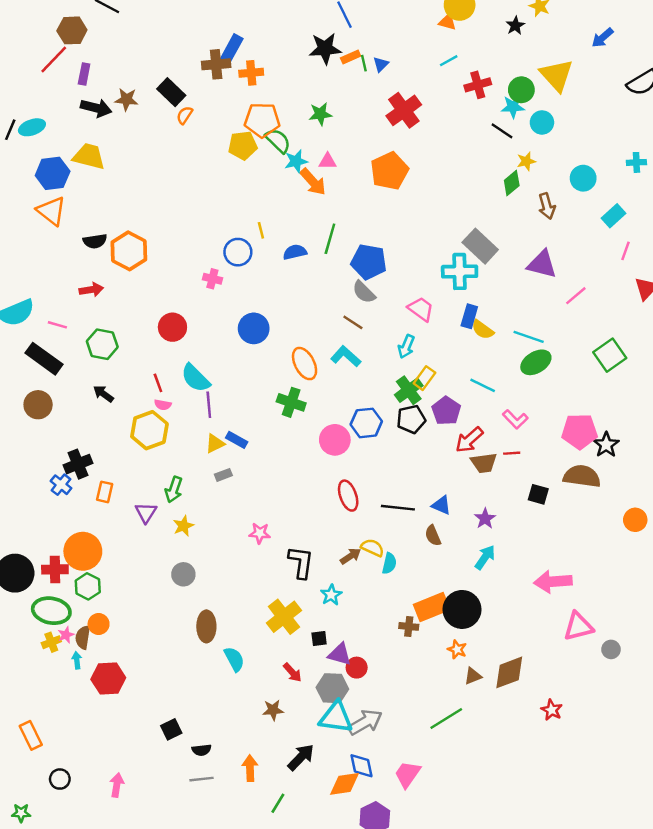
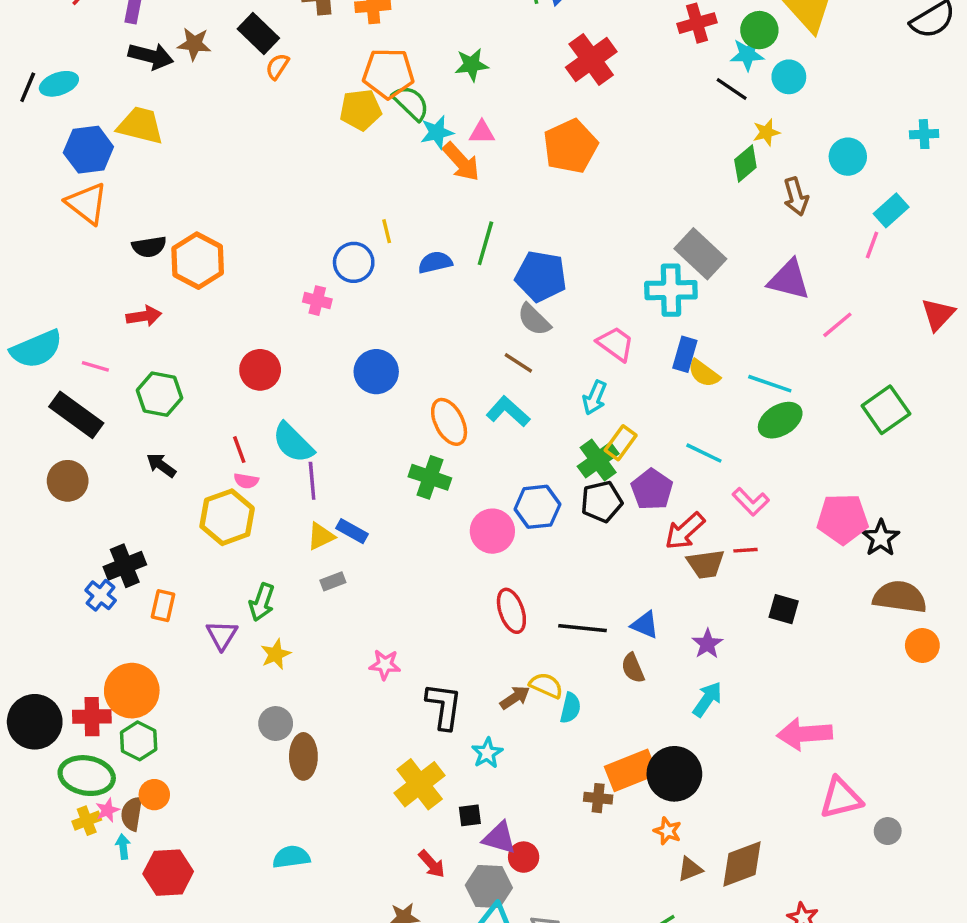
pink line: (626, 251) -> (872, 245), moved
brown semicircle: (582, 476) -> (900, 597), moved
brown ellipse: (206, 626) -> (303, 756), moved
cyan semicircle: (234, 659) -> (291, 857), moved, turned -70

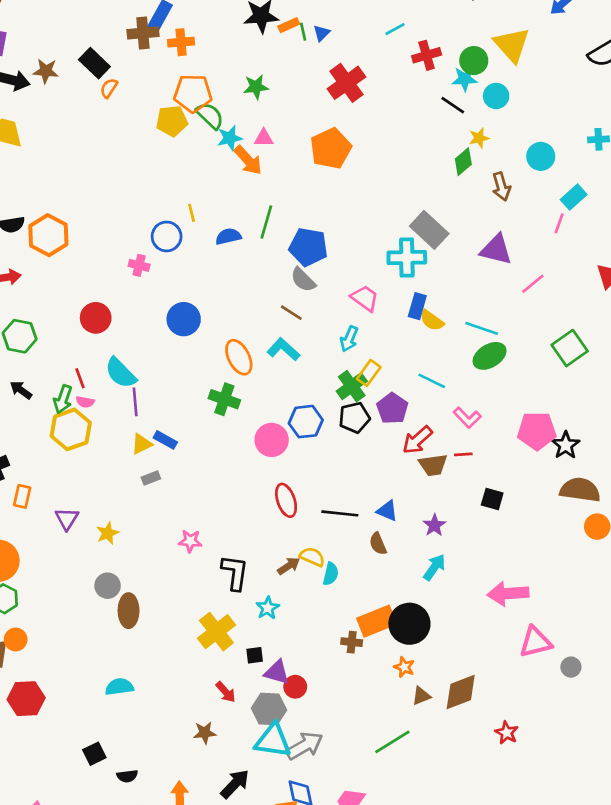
green arrow: (262, 602) -> (63, 399), moved

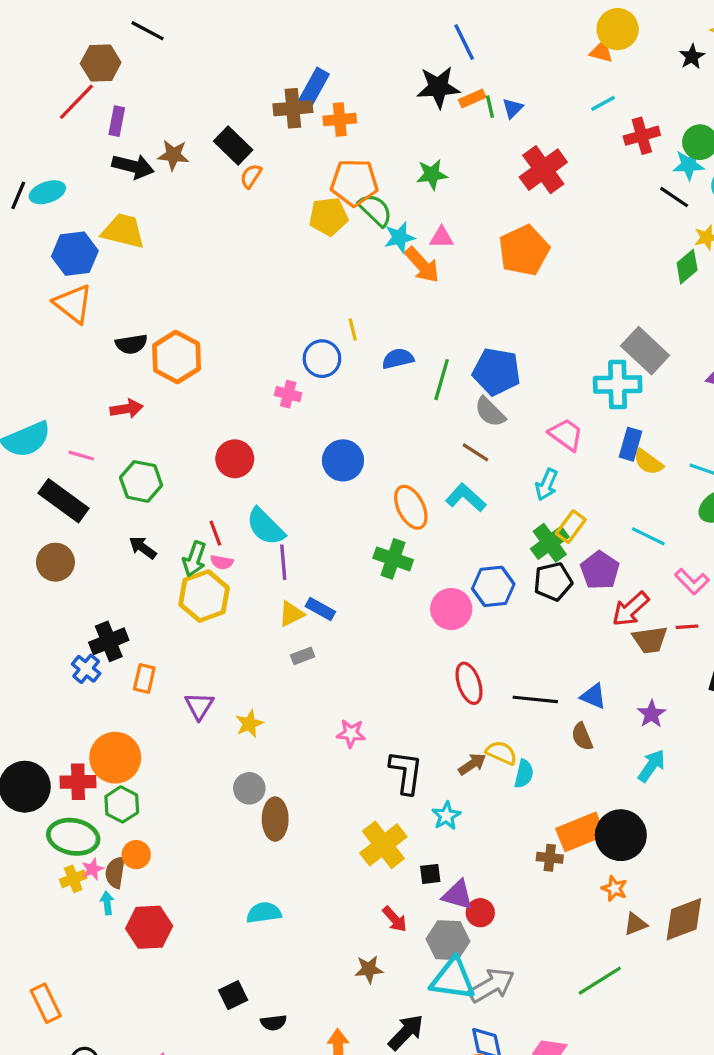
green line: (266, 222) -> (442, 380), moved

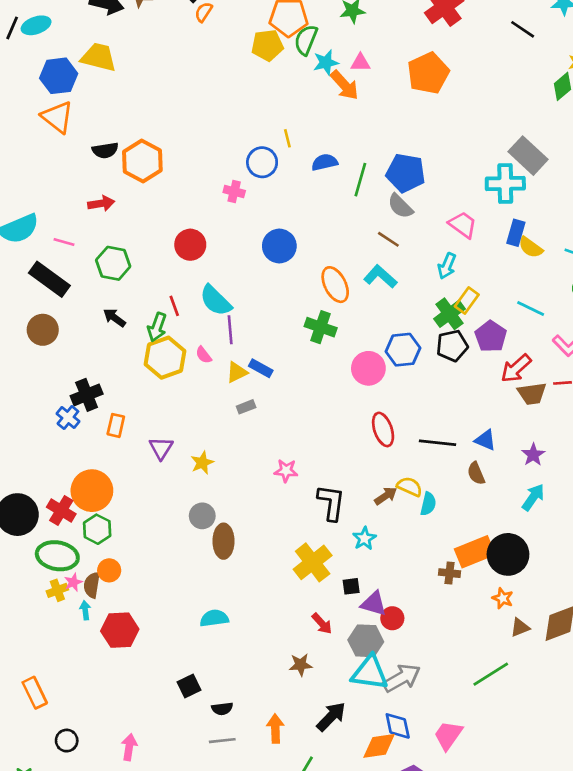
black line: (674, 197) -> (523, 29), moved
green semicircle: (375, 210) -> (306, 40), turned -112
pink semicircle: (222, 562) -> (204, 355), moved, turned 42
red cross: (78, 782) -> (61, 511), turned 32

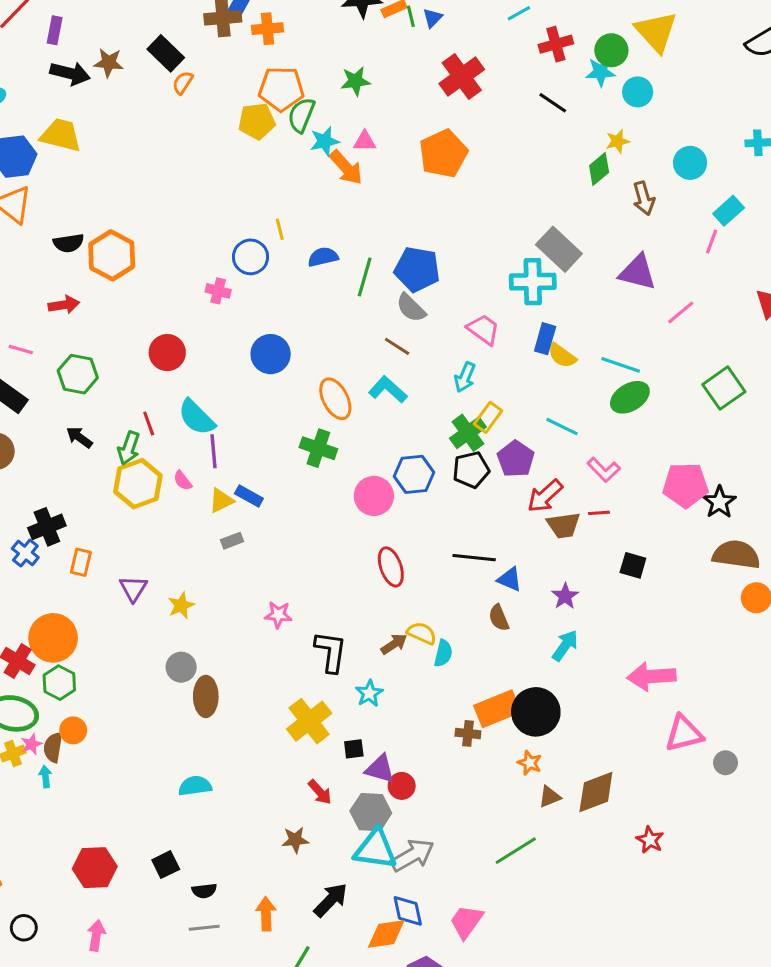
black line: (438, 443) -> (474, 558), moved
red hexagon: (120, 630) -> (95, 868), moved

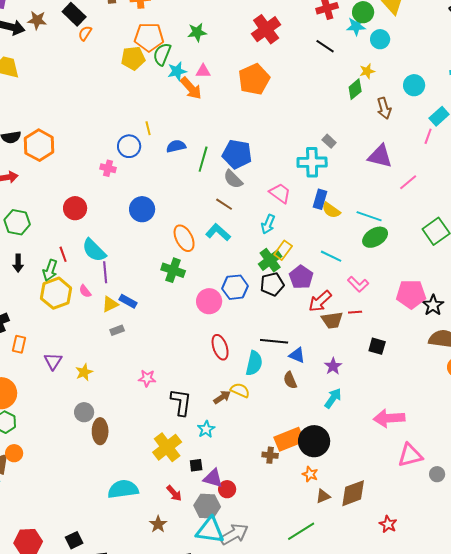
gray rectangle: (559, 249) -> (329, 141), size x0.5
black arrow: (79, 437) -> (18, 263), turned -126
cyan semicircle: (443, 653) -> (254, 363), moved, size x1.4
cyan semicircle: (195, 786) -> (123, 489), moved, size x1.4
brown star: (295, 840) -> (158, 524), turned -30

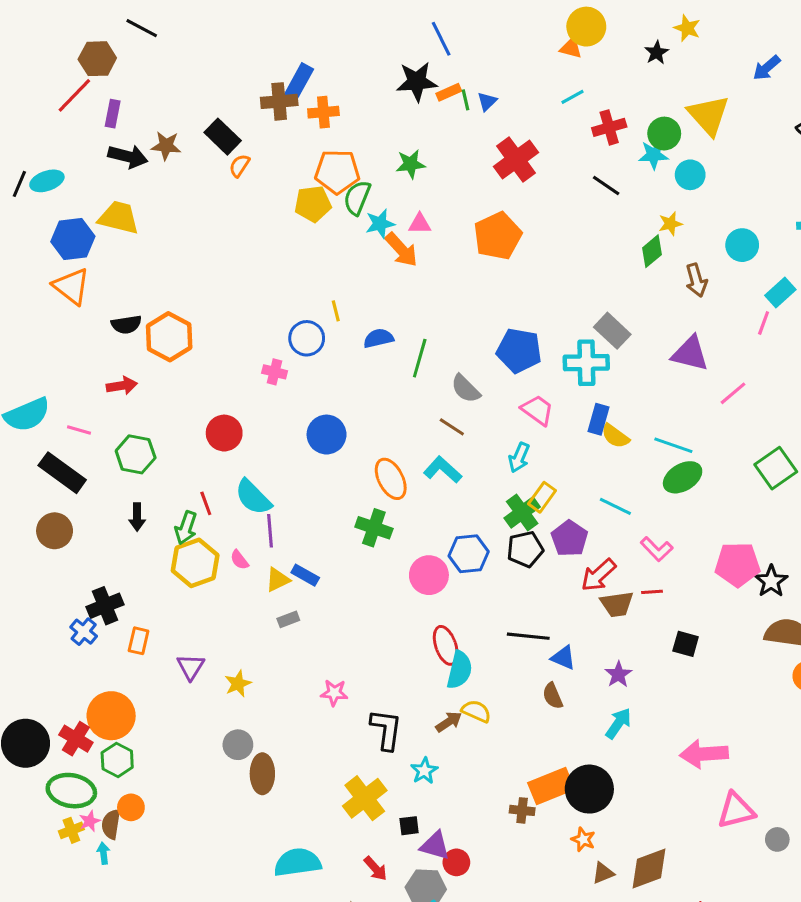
gray rectangle: (329, 141) -> (612, 331), size x1.6
blue pentagon: (237, 154) -> (519, 351), moved
cyan semicircle: (254, 363) -> (459, 670), moved

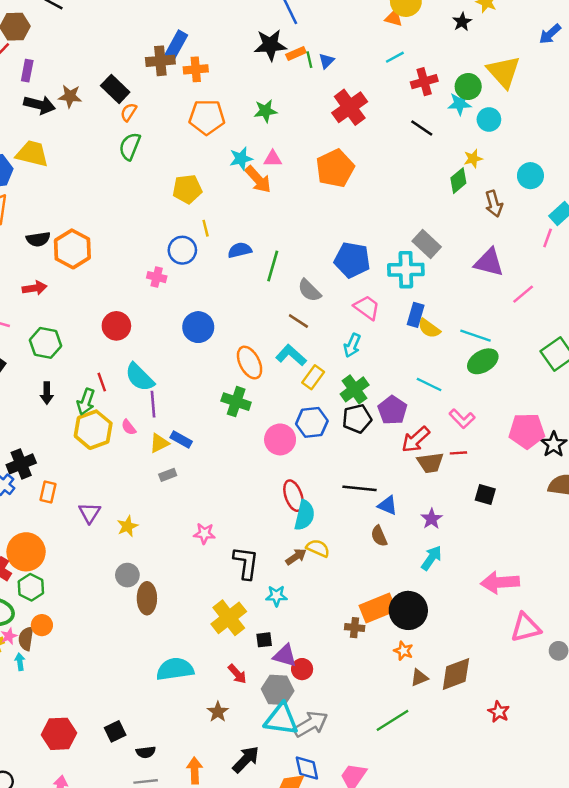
green semicircle: (357, 198) -> (130, 146), moved
yellow pentagon: (313, 204) -> (187, 189), moved
yellow rectangle: (542, 497) -> (313, 377), moved
cyan star: (424, 771) -> (276, 596), turned 30

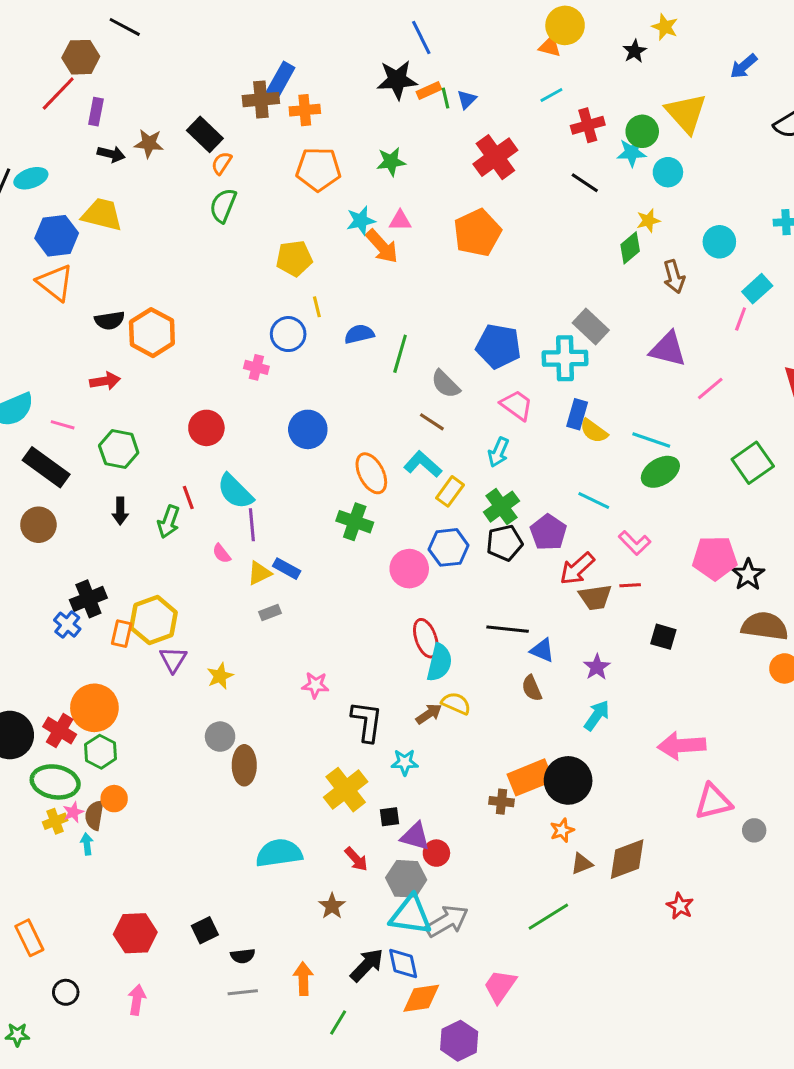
black arrow: (39, 105) -> (111, 154), size x0.7
yellow hexagon: (93, 430) -> (153, 620), moved
orange star: (403, 651) -> (562, 830), turned 30
blue diamond: (307, 768) -> (403, 964), moved

